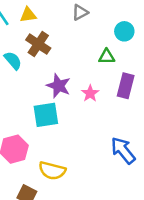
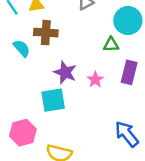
cyan circle: (124, 31) -> (128, 21), size x1.5
brown cross: (38, 44) -> (46, 33), turned -30

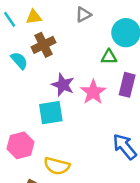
brown cross: (46, 33) -> (44, 45), turned -30
pink star: (95, 80) -> (93, 92), size x1.5

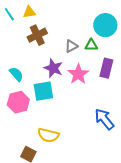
gray triangle: (83, 15) -> (71, 46), moved
cyan semicircle: (19, 61) -> (16, 74), moved
pink hexagon: (20, 145) -> (18, 102), moved

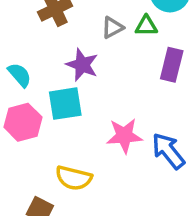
pink star: (78, 74) -> (124, 136), moved, turned 30

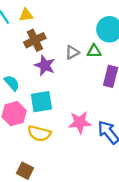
purple star: (82, 65) -> (45, 65), moved
yellow semicircle: (74, 178) -> (39, 133), moved

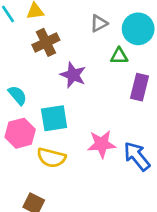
gray triangle: (72, 52) -> (99, 23), moved
purple star: (45, 65) -> (73, 75), moved

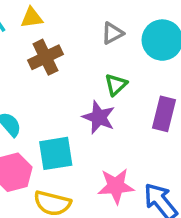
green triangle: (119, 56) -> (116, 85), moved, turned -42
purple star: (73, 75) -> (99, 117), moved

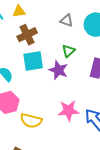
gray triangle: (112, 33) -> (66, 21), turned 48
cyan square: (56, 153) -> (33, 61), moved

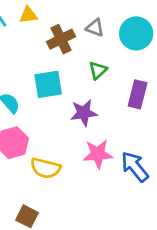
brown cross: (27, 35) -> (61, 39), moved
purple star: (58, 70) -> (84, 113), moved, turned -30

